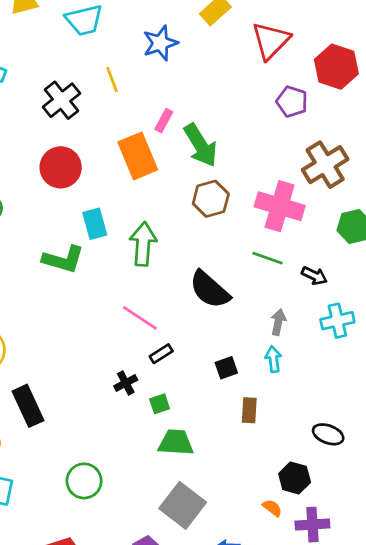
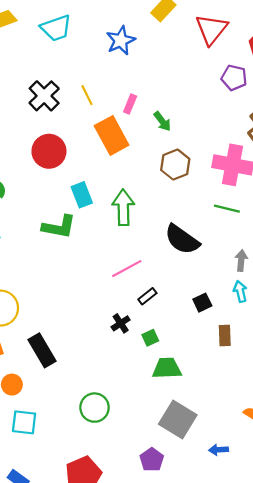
yellow line: (112, 79) -> (87, 95), moved
green arrow: (200, 145) -> (162, 121), size x0.6
pink line: (140, 318) -> (127, 269), turned -56

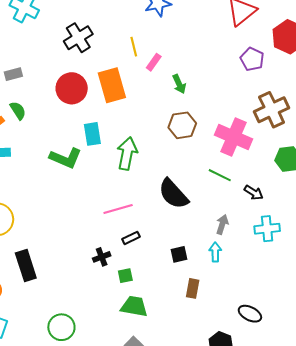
yellow line: (87, 95) -> (134, 47), moved
orange rectangle: (112, 135) -> (112, 85), moved

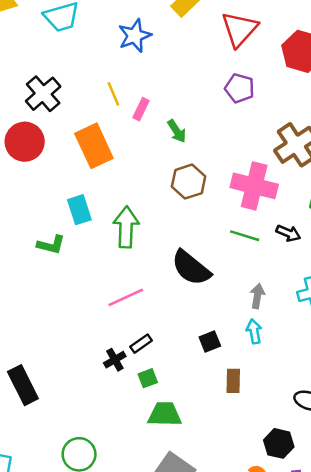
purple pentagon: (252, 59) -> (240, 88), moved
red circle: (72, 88) -> (25, 142), moved
green L-shape: (66, 158) -> (51, 245), size x0.7
black arrow: (254, 193) -> (288, 233), moved
black rectangle: (131, 238) -> (141, 344), moved

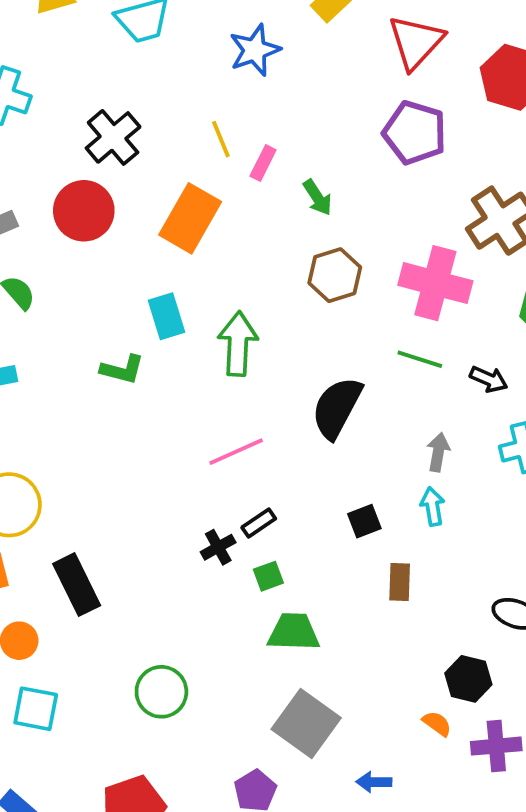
purple pentagon: (240, 88) -> (415, 133), size x1.4
orange rectangle: (94, 146) -> (190, 218), turned 54
black arrow: (288, 233) -> (489, 379), moved
black semicircle: (191, 268) -> (337, 408), turned 78

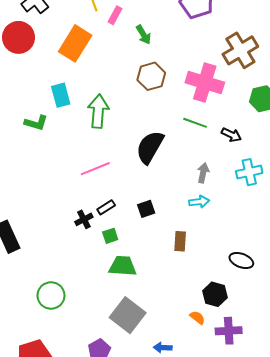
cyan arrow: (433, 506) -> (199, 202), turned 90
black square: (364, 521) -> (146, 209), moved

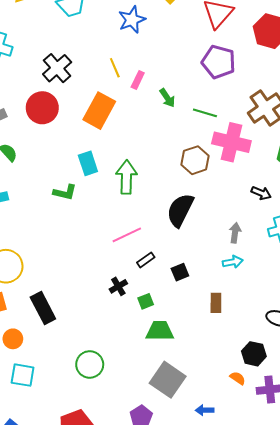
brown hexagon: (151, 76) -> (195, 160), moved
green line: (195, 123) -> (205, 113), moved
black rectangle: (106, 207) -> (146, 260), moved

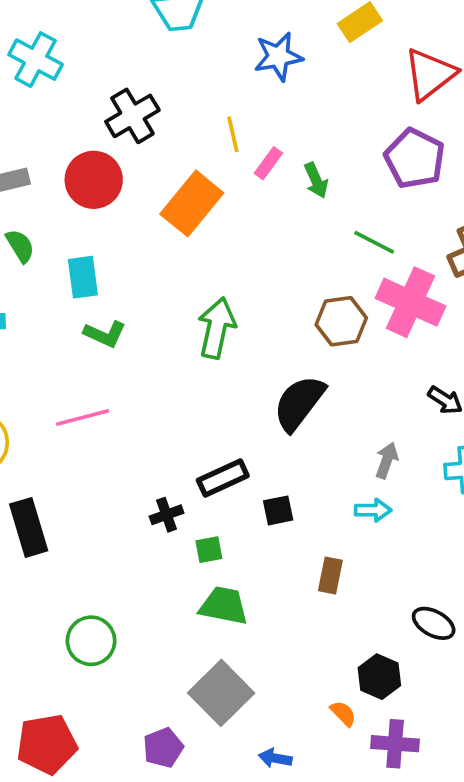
green arrow: (167, 98) -> (316, 180), moved
cyan rectangle: (88, 163) -> (83, 277), moved
pink line: (127, 235) -> (83, 418), moved
black rectangle: (146, 260) -> (223, 478), size x1.5

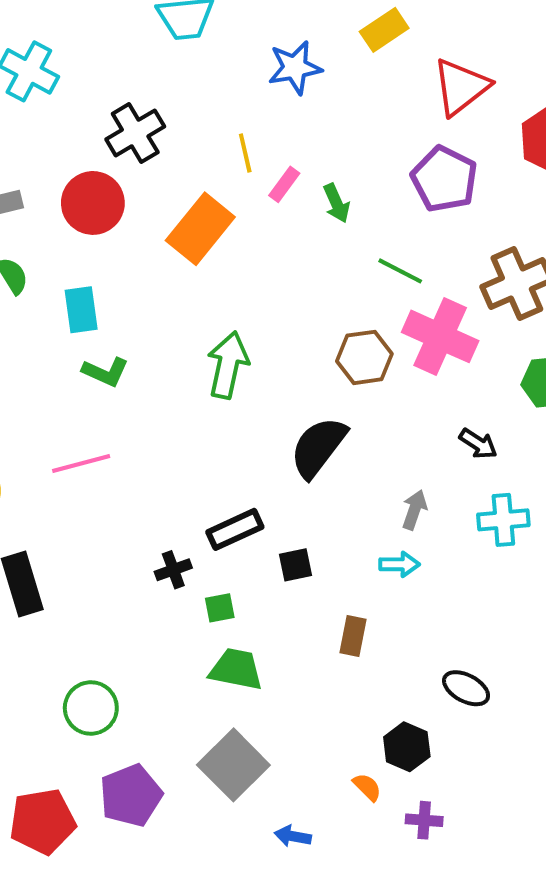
purple cross: (395, 744) -> (424, 820), size x0.7
purple pentagon: (163, 748) -> (131, 796), moved, size x1.4

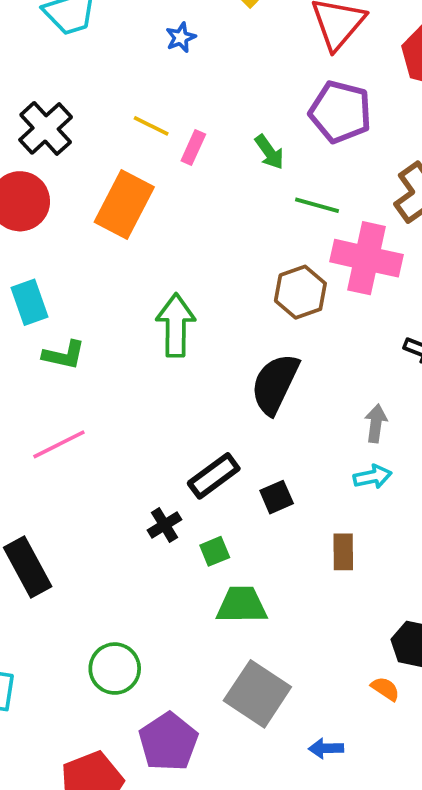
blue star: (295, 68) -> (181, 37), size x0.6
yellow line: (245, 153) -> (151, 126), turned -39
green arrow: (336, 203) -> (269, 152), moved

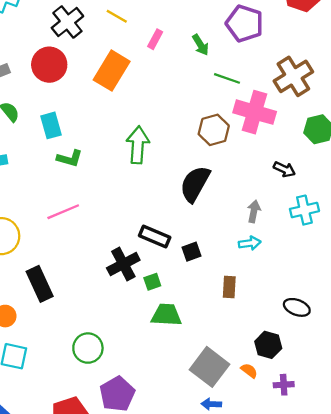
yellow line: (151, 126) -> (117, 16), moved
black rectangle: (214, 476) -> (155, 237), turned 56
black cross: (164, 525) -> (123, 264), size x1.6
gray square: (257, 694) -> (209, 367), moved

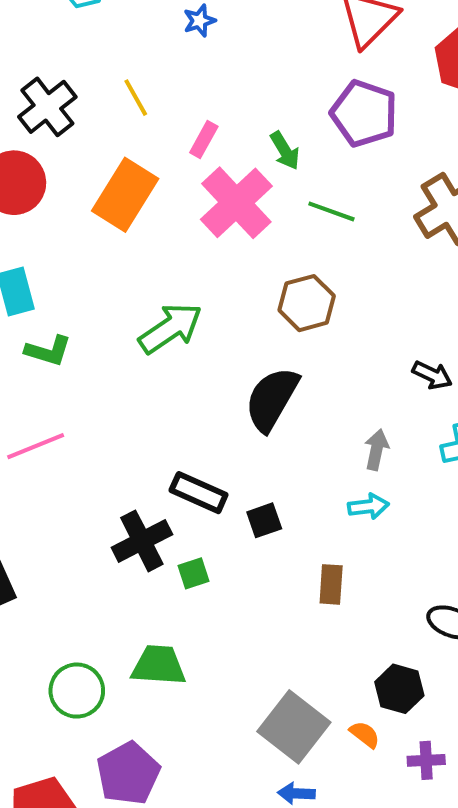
yellow line: (117, 16) -> (136, 98), turned 30
pink cross: (255, 112) -> (236, 203), moved, turned 30
green arrow: (138, 145) -> (170, 328), turned 51
green trapezoid: (166, 315) -> (159, 665), moved

